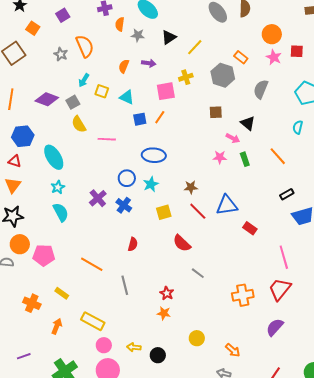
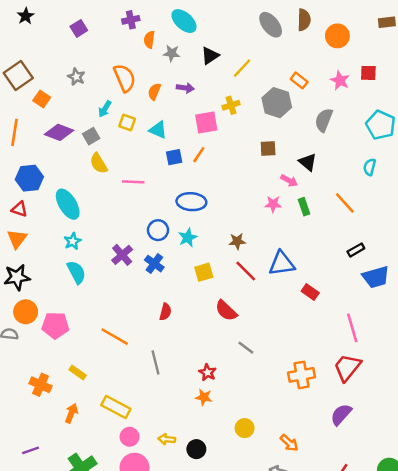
orange square: (33, 28) -> (42, 99), moved
orange circle: (272, 34) -> (337, 36), moved
orange semicircle: (85, 46) -> (125, 78), moved

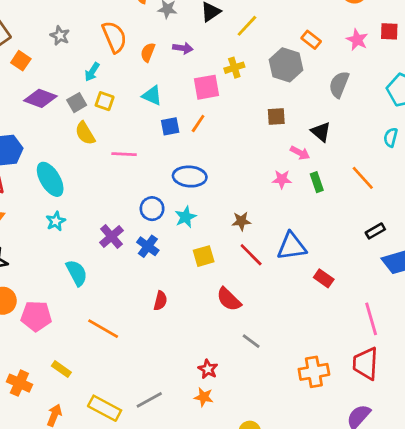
yellow square: (127, 122) -> (105, 101), moved
cyan semicircle: (76, 272) -> (77, 273), moved
gray line: (156, 363) -> (149, 400), moved, turned 75
red trapezoid: (347, 367) -> (366, 364), turned -36

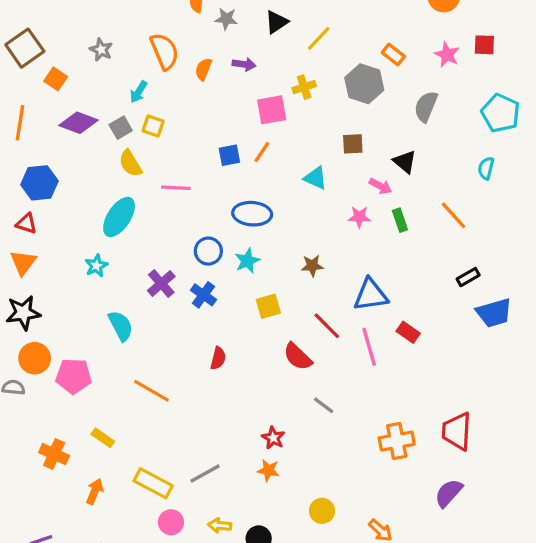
cyan triangle: (152, 96) -> (315, 178), moved
cyan ellipse: (50, 179) -> (119, 217), moved, turned 64
red line: (251, 255) -> (327, 326), moved
pink line: (371, 319) -> (369, 347), moved

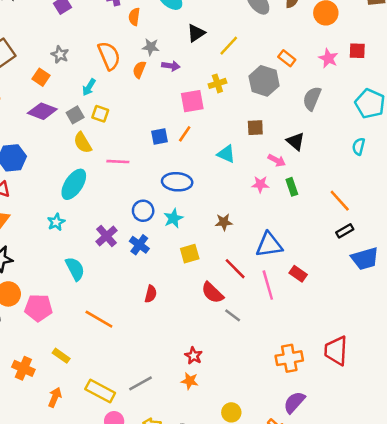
gray star: (226, 19) -> (151, 47), moved
orange square: (56, 79) -> (41, 77), moved
orange line: (454, 215) -> (340, 201), moved
gray line: (324, 405) -> (233, 315), moved
purple semicircle: (449, 493) -> (294, 402), moved

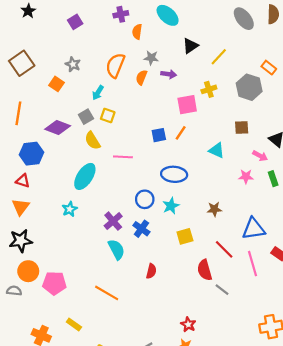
orange semicircle: (109, 56) -> (115, 65), turned -135
purple diamond: (42, 111) -> (58, 127), moved
cyan semicircle: (75, 269) -> (116, 249), moved
red semicircle: (212, 293) -> (205, 270), turned 30

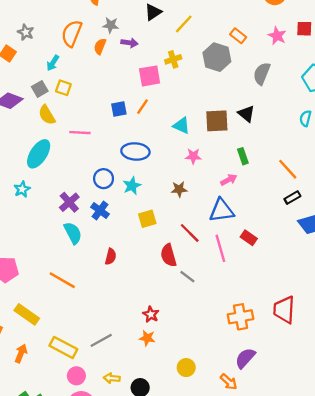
brown square: (242, 127) -> (217, 121), moved, size x1.5
pink arrow: (260, 156) -> (229, 180), moved, turned -56
pink star: (246, 176) -> (193, 156), moved
yellow rectangle: (74, 324) -> (27, 314), size x1.5

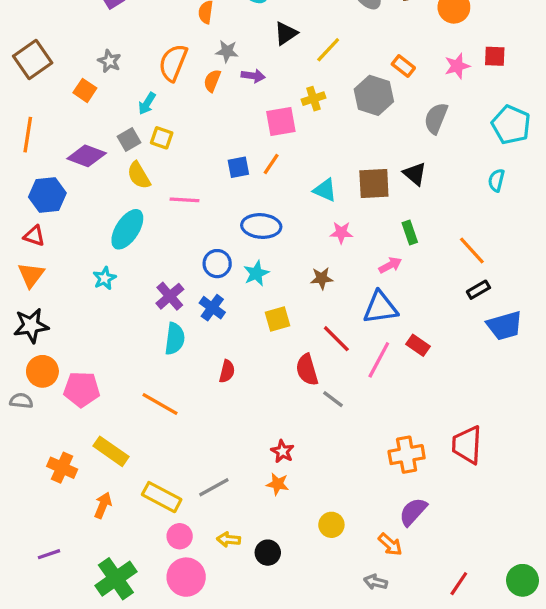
pink star: (277, 36) -> (457, 66), turned 30
cyan semicircle: (73, 233) -> (175, 339), turned 35
pink line: (220, 248) -> (379, 360), turned 44

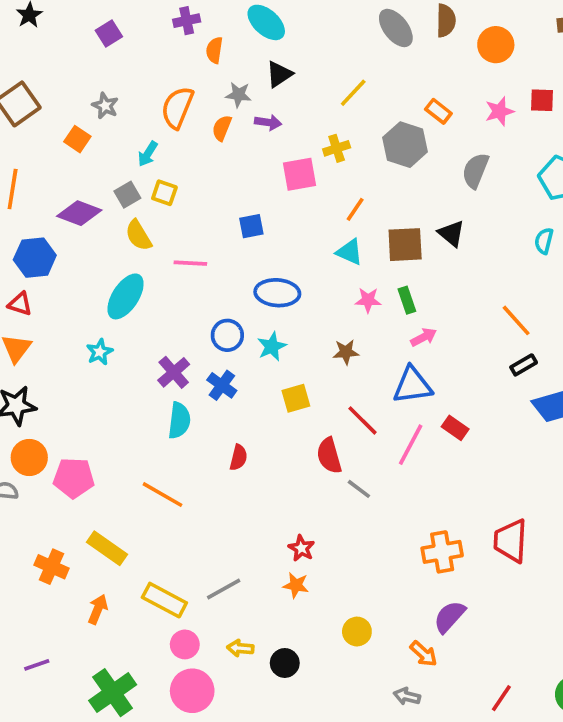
black triangle: (286, 33) -> (279, 74), moved
orange line: (271, 164) -> (355, 209), moved
green rectangle: (410, 233) -> (407, 300), moved

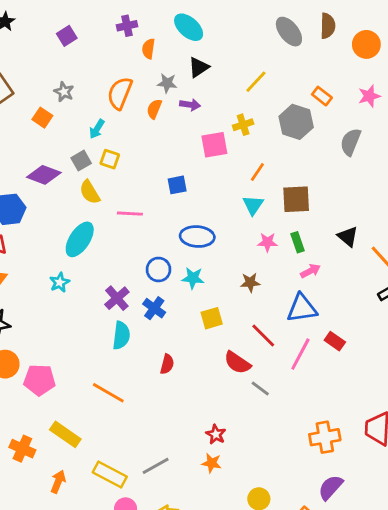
black triangle: (451, 233) -> (348, 237), moved
cyan triangle: (350, 252) -> (253, 205), turned 40
cyan star: (272, 346) -> (193, 278), turned 30
red semicircle: (329, 456) -> (237, 363), turned -40

